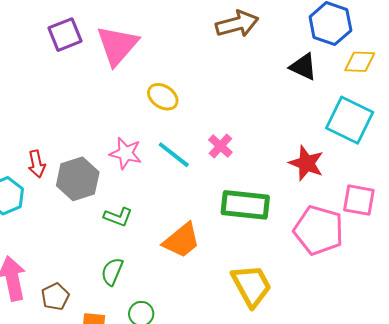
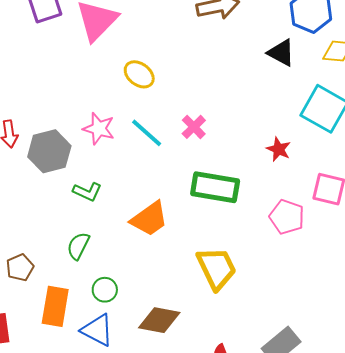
red star: (306, 163) -> (279, 149), size x0.7
pink pentagon: (319, 230) -> (287, 217), size x0.7

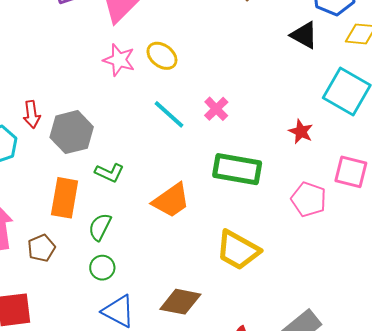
pink star: (99, 129) -> (119, 60), moved
yellow trapezoid: (217, 268) -> (238, 250), turned 144
green circle: (105, 290) -> (102, 268), moved
orange rectangle: (55, 306) -> (65, 198), moved

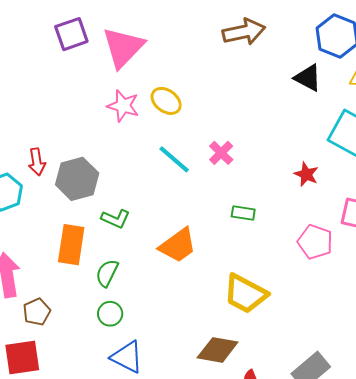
green rectangle: (237, 169) -> (243, 213), size x0.5
brown pentagon: (41, 248) -> (37, 312), moved
brown diamond: (180, 302) -> (218, 350), moved

